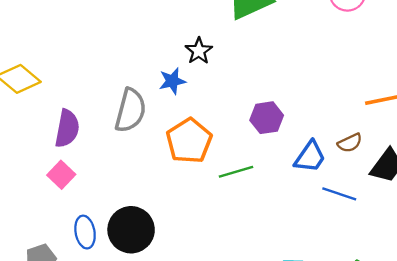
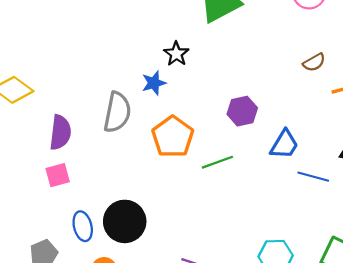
brown semicircle: (350, 143) -> (314, 62), moved
pink square: (61, 175) -> (58, 175), turned 35

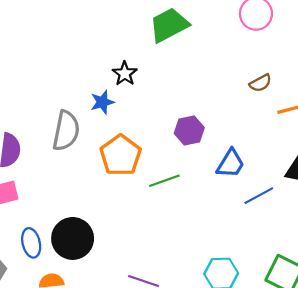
blue line: (313, 177) -> (259, 196), turned -44

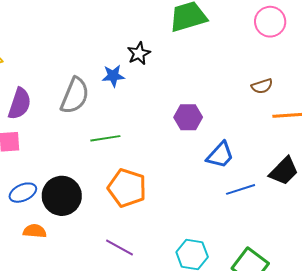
orange pentagon: (121, 155) -> (127, 188), moved, turned -30
green line: (164, 181) -> (105, 138), moved
blue ellipse: (31, 243) -> (23, 193), turned 68

